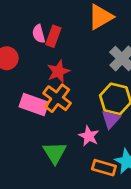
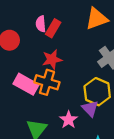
orange cross: (57, 98) -> (47, 82), turned -30
purple triangle: (111, 119) -> (90, 109), turned -36

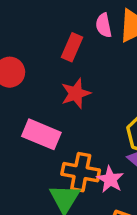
pink semicircle: (41, 24) -> (104, 25), moved
orange cross: (47, 82) -> (81, 172), moved

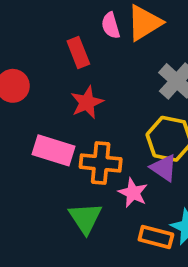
red rectangle: (72, 47) -> (78, 52), turned -40
orange cross: (81, 172) -> (101, 163), moved

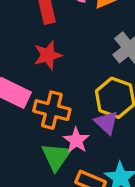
green triangle: (85, 218) -> (56, 157), moved

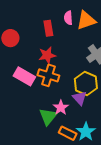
orange cross: (52, 110) -> (48, 75), moved

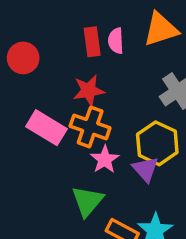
pink semicircle: (68, 18) -> (116, 41), moved
pink star: (61, 108) -> (105, 159), moved

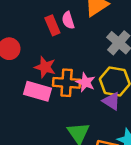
red star: (89, 90) -> (45, 67), moved, turned -30
pink star: (105, 159) -> (86, 82), moved

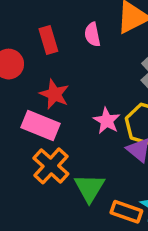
red rectangle: (52, 25) -> (48, 40), moved
orange cross: (67, 83) -> (51, 166), moved, turned 32

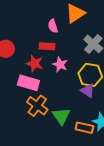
red rectangle: (48, 40) -> (47, 46), moved, turned -63
pink star: (107, 121) -> (60, 65), moved

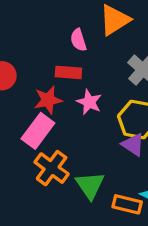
red star: (35, 64) -> (48, 100), turned -30
pink rectangle: (28, 83) -> (38, 131), turned -70

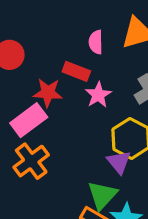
pink star: (89, 102) -> (98, 95), moved
green triangle: (90, 185) -> (102, 195), moved

